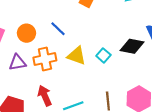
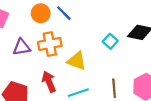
orange circle: (26, 33) -> (41, 13), moved
yellow triangle: (77, 56) -> (77, 61), moved

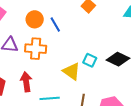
cyan square: (110, 41) -> (90, 60), turned -32
yellow triangle: (77, 61) -> (71, 71), moved

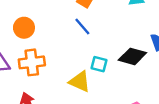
blue line: (55, 24) -> (82, 26), moved

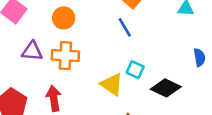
black diamond: (132, 56) -> (166, 88), moved

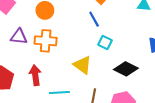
cyan square: (135, 70) -> (105, 42), moved

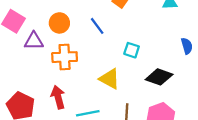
blue line: (94, 19) -> (97, 26), moved
purple triangle: (19, 37) -> (34, 41), moved

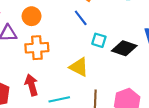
blue line: (97, 26) -> (81, 18), moved
black diamond: (159, 77) -> (124, 48), moved

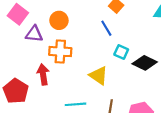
red arrow: (32, 85) -> (43, 74), moved

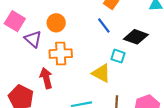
purple triangle: (34, 34) -> (33, 39), turned 42
cyan square: (121, 52) -> (118, 56), moved
black diamond: (145, 63) -> (136, 37), moved

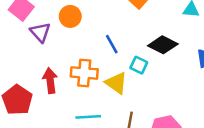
blue line: (104, 25) -> (112, 44), moved
orange cross: (61, 54) -> (84, 73), moved

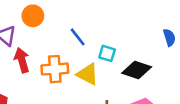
black diamond: (163, 45) -> (137, 70), moved
red arrow: (50, 81) -> (22, 60), moved

